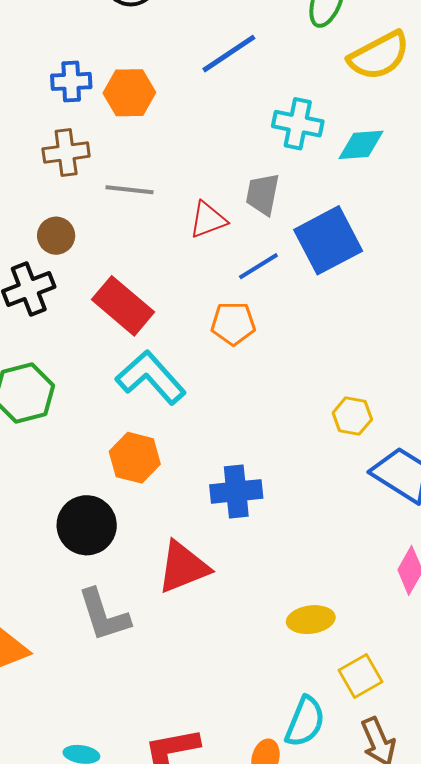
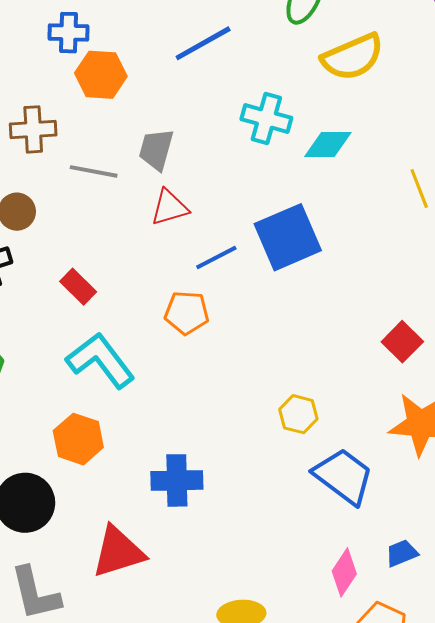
blue cross: (71, 81) -> (69, 33), moved
gray trapezoid: (263, 194) -> (156, 149), moved
red rectangle: (123, 306) -> (78, 287), size x0.6

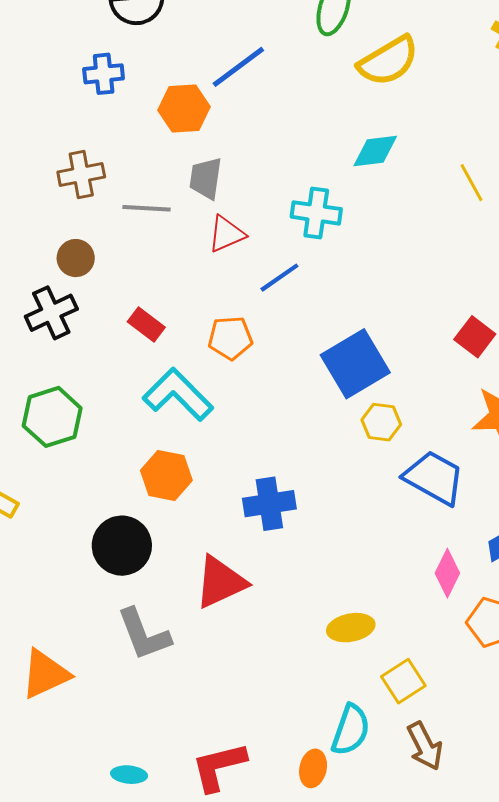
orange hexagon: (101, 75) -> (184, 109), moved
cyan cross: (266, 119) -> (316, 213), moved
blue square: (288, 237) -> (355, 364), moved
orange pentagon: (187, 313) -> (230, 338), moved

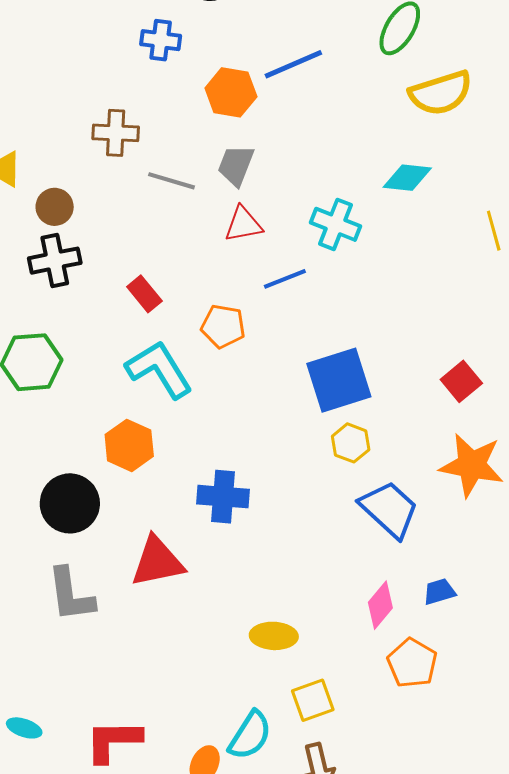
brown circle: (76, 258) -> (55, 207), moved

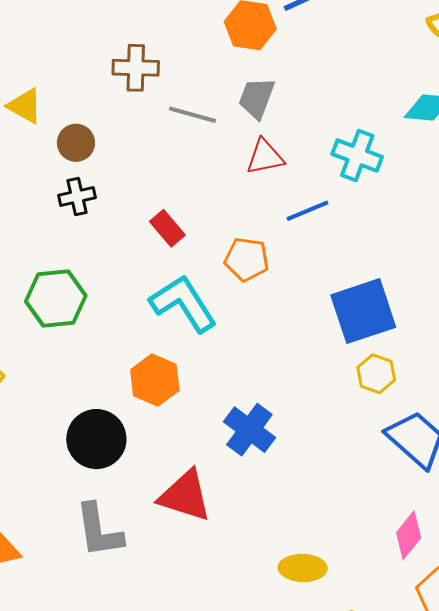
black cross: (55, 261) -> (77, 197), size x0.7
blue cross: (223, 497) -> (249, 430), turned 33
red triangle: (157, 562) -> (185, 496), turned 30

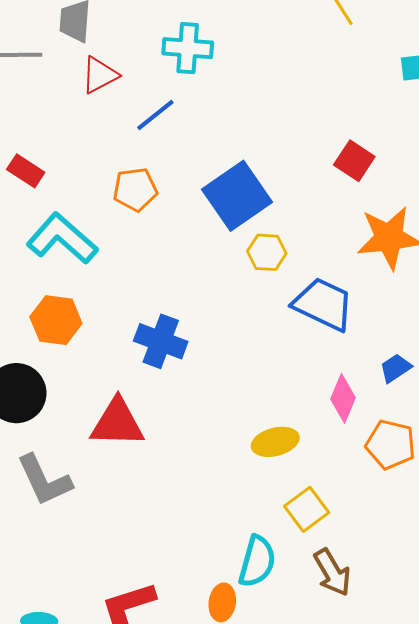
orange pentagon: (247, 259) -> (135, 189), moved
yellow ellipse: (303, 568) -> (275, 442), moved

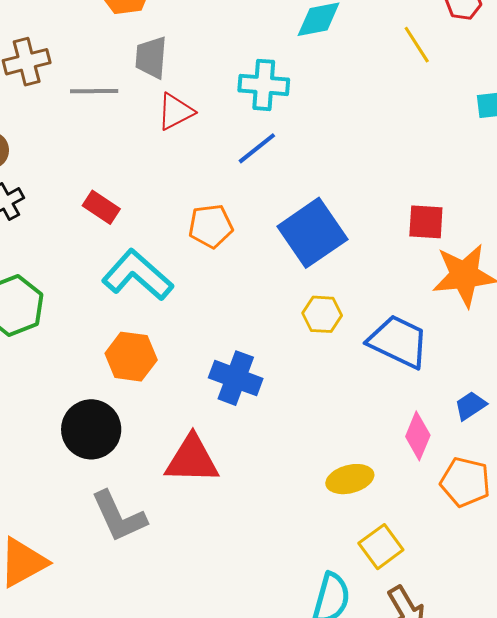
blue line: (155, 115) -> (257, 148), moved
red square: (354, 161) -> (426, 222), moved, turned -30
yellow hexagon: (267, 252) -> (322, 314), moved

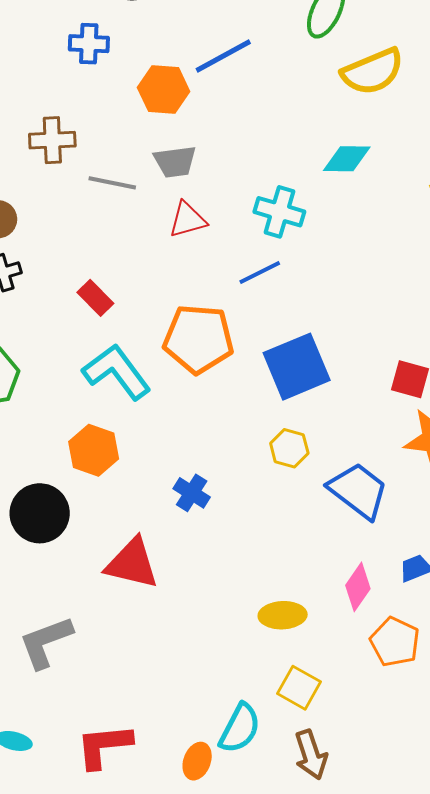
gray trapezoid: (151, 57) -> (175, 162), turned -114
orange pentagon: (211, 226) -> (198, 339), size x1.6
blue cross: (236, 378) -> (192, 493), size x0.7
gray L-shape: (119, 517) -> (46, 642), moved, turned 82
yellow square: (381, 547) -> (299, 688), turned -36

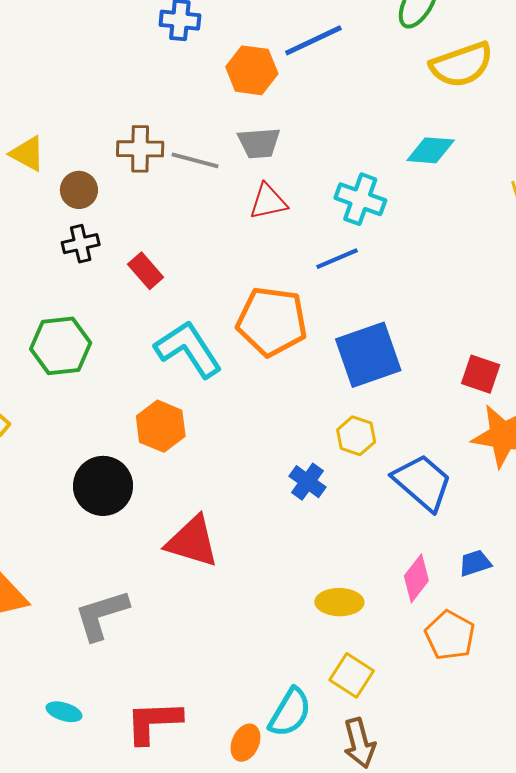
brown cross: (52, 140) -> (140, 149), moved
red rectangle: (95, 298) -> (146, 271), moved
blue cross: (192, 493) -> (307, 482), moved

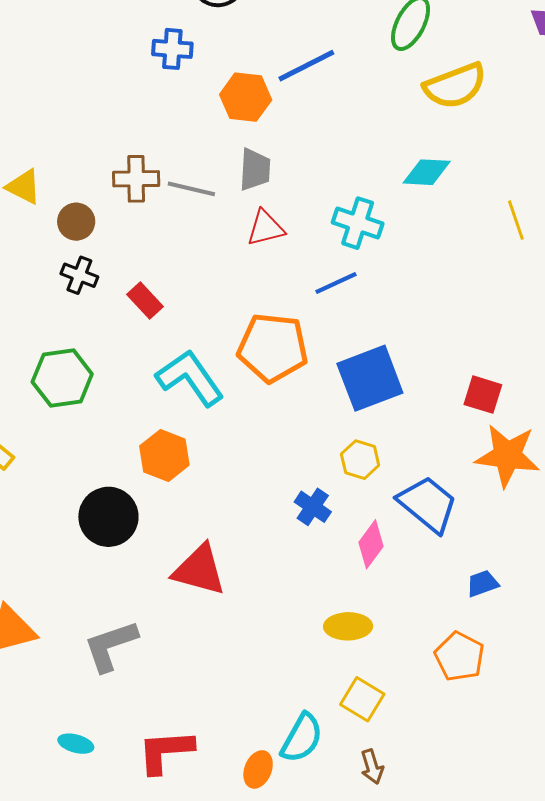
gray trapezoid: (259, 143) -> (255, 170), turned -81
black cross: (81, 244) -> (79, 275), turned 36
pink diamond: (416, 578) -> (371, 544), moved
brown arrow: (359, 743) -> (372, 767), size x0.7

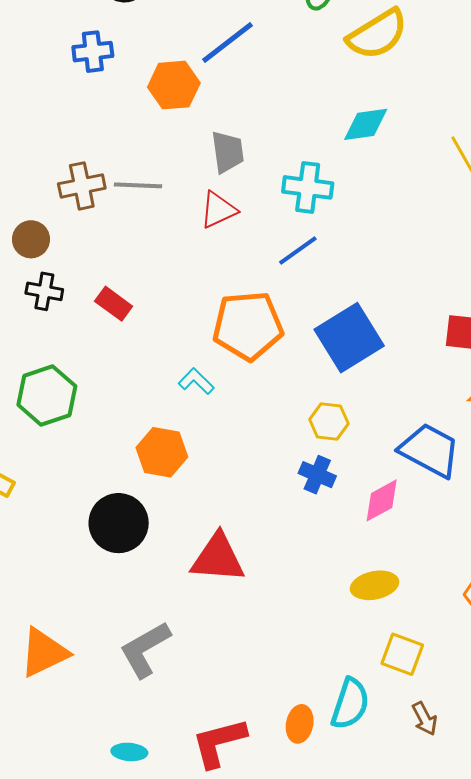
gray trapezoid: (255, 170) -> (228, 152), moved
cyan L-shape: (190, 378) -> (196, 381), moved, size x0.5
yellow hexagon: (360, 460) -> (329, 421), moved
pink diamond: (371, 544) -> (382, 500), turned 36
orange ellipse: (258, 769) -> (300, 724), moved

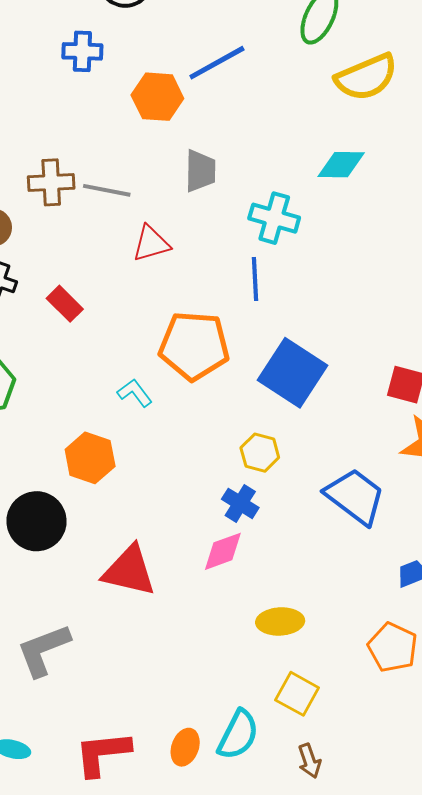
red triangle: (218, 210) -> (151, 244), moved
blue line: (298, 250) -> (255, 279), turned -66
blue square: (349, 338) -> (292, 373), turned -34
pink diamond: (382, 500) -> (223, 551), moved

